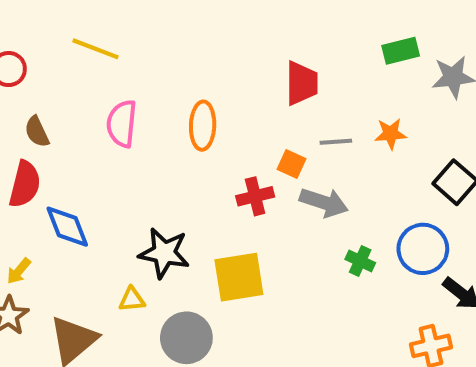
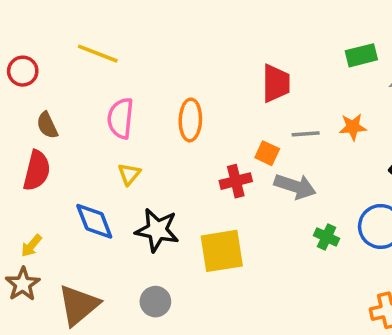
blue diamond: (67, 227) -> (94, 221), moved
yellow triangle: (132, 299) -> (129, 174), moved, turned -45
gray circle: (186, 338) -> (155, 302), moved, size x0.7

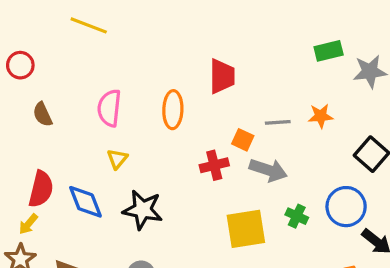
yellow line: (98, 54) -> (89, 25), moved
red trapezoid: (276, 83) -> (222, 76), moved
red semicircle: (37, 171) -> (41, 189), moved
yellow square: (222, 251) -> (246, 229), moved

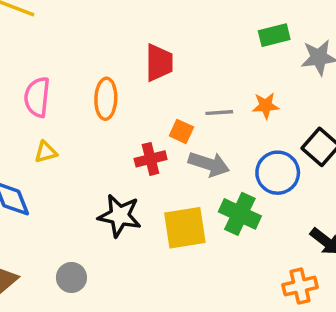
yellow triangle: (117, 159) -> (46, 152), turned 35
blue circle: (346, 207) -> (278, 173), moved
black star: (143, 210) -> (120, 216), moved
green cross: (297, 216) -> (240, 214), size x1.6

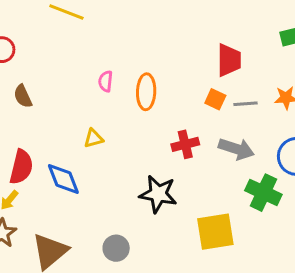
red trapezoid: (159, 63) -> (229, 60), moved
pink semicircle: (37, 97) -> (106, 81), moved, size x0.6
orange square: (181, 131) -> (215, 99), moved
yellow square: (185, 228) -> (215, 232), moved

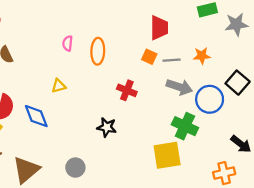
red cross: (185, 144) -> (127, 90), turned 36
gray arrow: (236, 149) -> (179, 87), moved
black star: (158, 194) -> (107, 127), size x0.7
yellow square: (215, 232) -> (167, 155), moved

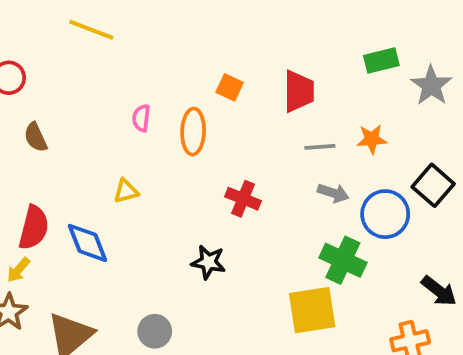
gray star: (236, 24) -> (431, 85), turned -30
orange square: (149, 57) -> (230, 87), moved
gray arrow: (179, 87) -> (333, 193), size x0.7

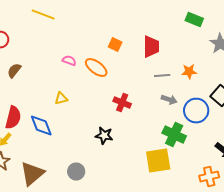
green rectangle: (381, 60) -> (194, 20), moved, turned 36
pink semicircle: (141, 118) -> (69, 61), turned 104
orange ellipse: (193, 132) -> (96, 68), turned -55
brown semicircle: (36, 137) -> (14, 71), turned 63

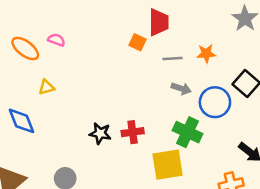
orange square: (115, 45) -> (138, 42), moved
orange ellipse: (96, 68) -> (25, 49), moved
red cross: (122, 103) -> (133, 132), moved, turned -30

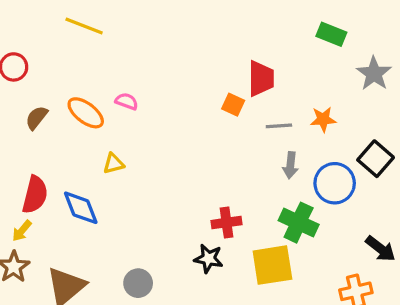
gray arrow: (181, 88) -> (290, 165), turned 78
black star: (100, 133) -> (209, 259), moved

